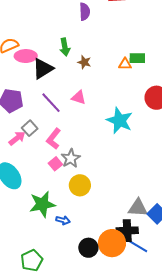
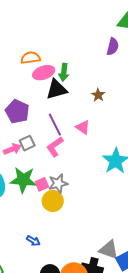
green arrow: (65, 47) -> (64, 72), moved
pink ellipse: (26, 56) -> (44, 73), turned -35
pink L-shape: (54, 139) -> (55, 147), moved
yellow circle: (80, 185) -> (53, 201), moved
green star: (42, 204) -> (23, 180), moved

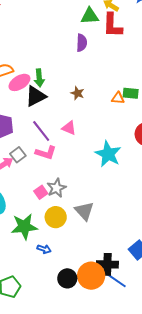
pink L-shape: (55, 147) -> (46, 153), turned -115
green star: (23, 180) -> (24, 227), moved
yellow circle: (53, 201) -> (56, 217), moved
gray triangle: (109, 250) -> (84, 211), moved, turned 40

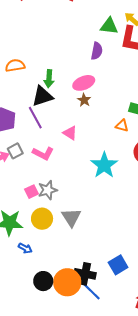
pink ellipse: (19, 82) -> (84, 83), moved
orange triangle: (118, 98) -> (122, 126), moved
purple line: (41, 131) -> (35, 118), moved

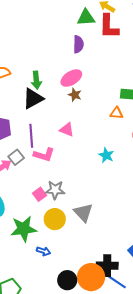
purple line: (35, 118) -> (31, 136), moved, turned 35
cyan star: (104, 165) -> (106, 155), size x0.6
gray star: (48, 190) -> (55, 190), turned 30

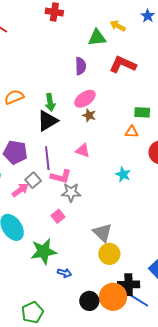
red L-shape: (109, 26) -> (123, 65), moved, turned 116
purple semicircle: (78, 44) -> (81, 66), moved
gray star: (55, 190) -> (71, 192), moved
yellow circle: (55, 219) -> (109, 254), moved

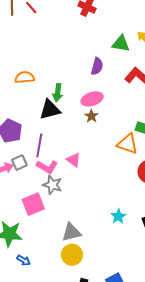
orange triangle: (132, 132) -> (128, 144), size x1.6
pink triangle: (83, 151) -> (74, 160), moved
cyan star: (123, 174) -> (118, 216), moved
pink square: (58, 216) -> (33, 204), size x1.6
gray triangle: (103, 233) -> (71, 232), turned 45

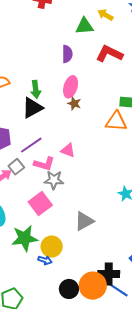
pink ellipse: (92, 99) -> (71, 87), turned -40
purple line: (39, 145) -> (31, 145), turned 60
yellow circle: (72, 255) -> (52, 247), moved

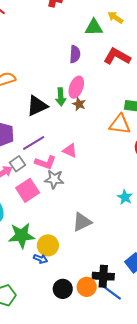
green arrow: (36, 89) -> (61, 97), moved
pink square: (40, 203) -> (28, 190), moved
orange circle: (93, 286) -> (87, 287), size x0.7

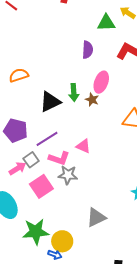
pink ellipse: (76, 87) -> (101, 82), moved

